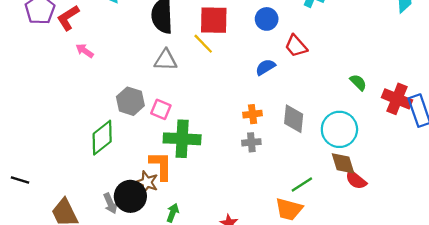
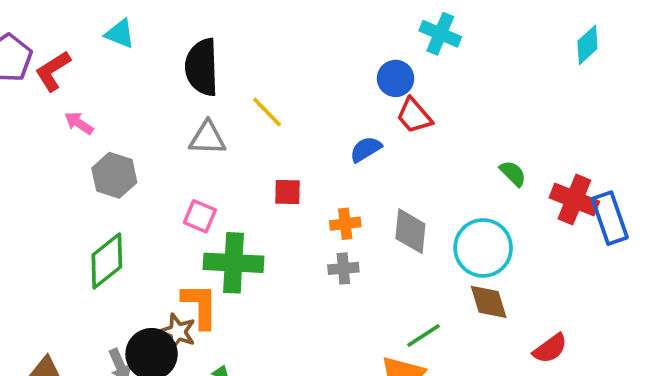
blue circle: (267, 19) -> (396, 78), moved
red square: (214, 20) -> (287, 192), moved, size x0.6
gray hexagon: (130, 101) -> (114, 175), moved
red semicircle: (356, 180) -> (550, 349), moved, turned -75

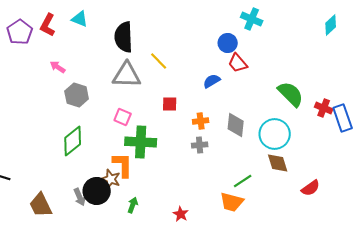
red L-shape: (53, 71) -> (48, 25), moved, turned -30
gray triangle: (207, 138) -> (127, 75), size x1.4
green semicircle: (513, 173) -> (291, 94), size x1.8
red cross: (574, 199) -> (324, 108), size x0.7

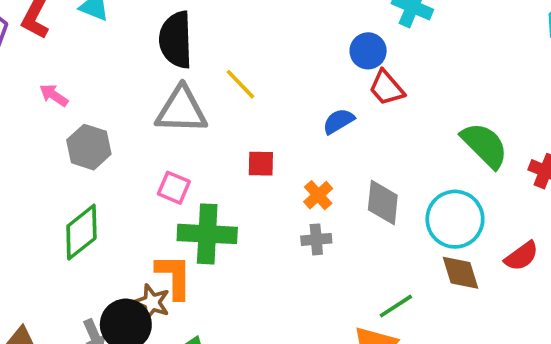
orange cross: (201, 121) -> (318, 195), turned -35
red semicircle: (311, 188) -> (522, 256), moved

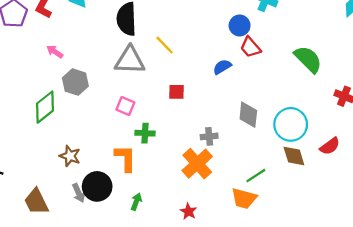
green semicircle: (485, 145) -> (308, 59), moved
orange cross: (318, 195) -> (197, 164), moved, size x1.8
green diamond: (81, 232) -> (45, 107), moved
green cross: (207, 234) -> (145, 133), size x0.6
brown star: (152, 302) -> (70, 156), moved

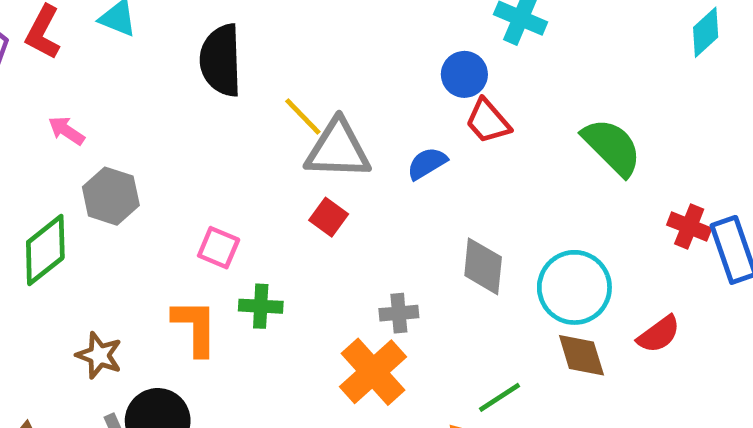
gray triangle: (130, 60) -> (338, 149), moved
red square: (177, 92) -> (329, 217), turned 35
orange L-shape: (125, 158) -> (195, 327), moved

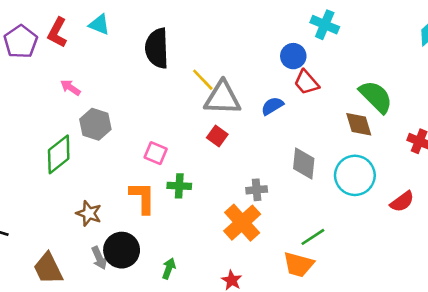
brown diamond: (581, 355) -> (359, 124), moved

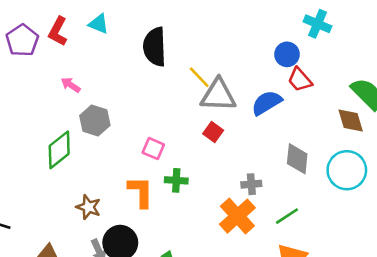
blue semicircle: (272, 106) -> (267, 103), size x1.4
green line: (313, 237) -> (287, 216), moved

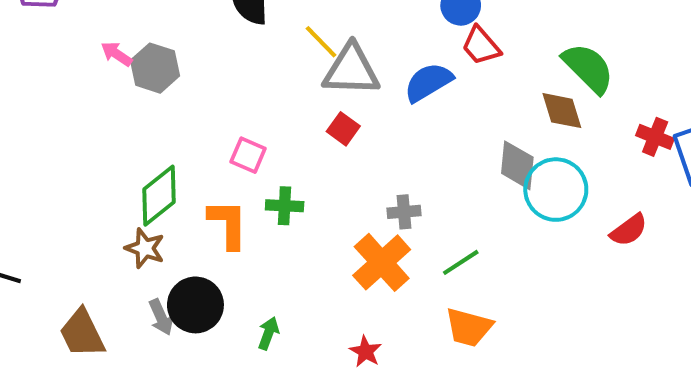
gray hexagon: (95, 121) -> (155, 68), moved
green diamond: (59, 150) -> (159, 196), moved
gray diamond: (297, 159) -> (517, 165), moved

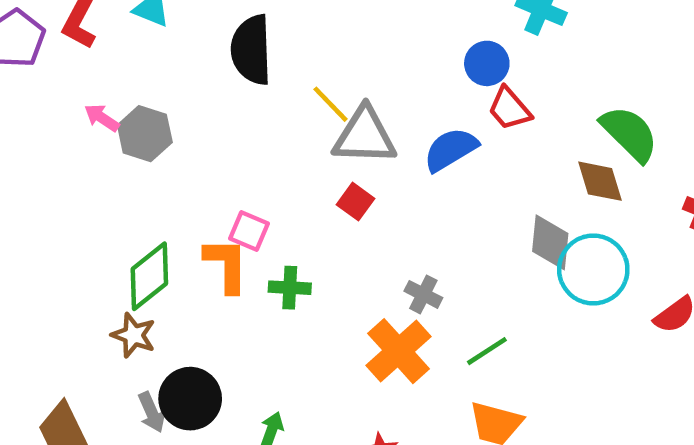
gray cross: (404, 212) -> (423, 294), turned 32
orange L-shape: (228, 224) -> (226, 265), moved

